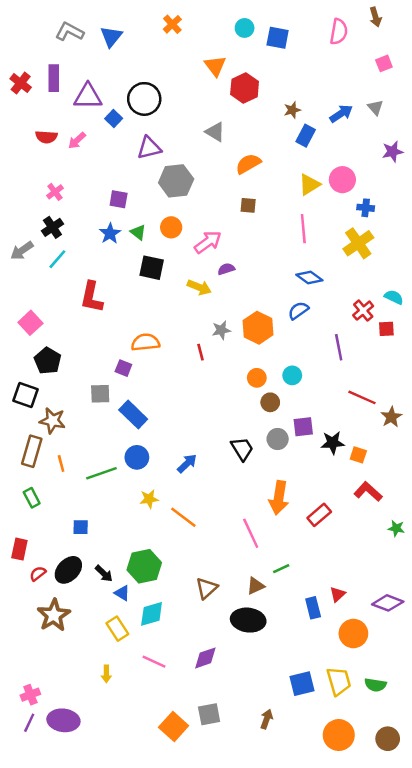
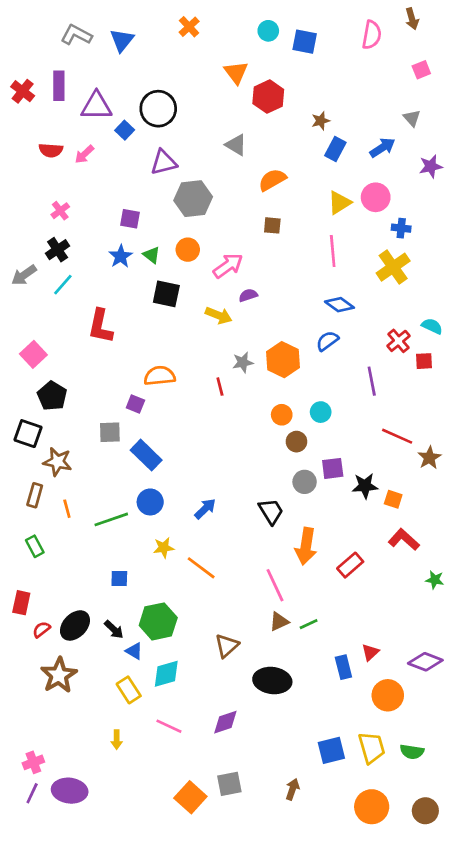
blue arrow: (341, 114) -> (382, 148), moved
black trapezoid: (242, 449) -> (271, 511), moved
brown rectangle: (32, 451) -> (35, 495), size x0.7
blue square: (81, 527) -> (119, 579), moved
brown triangle: (256, 586) -> (279, 621), moved

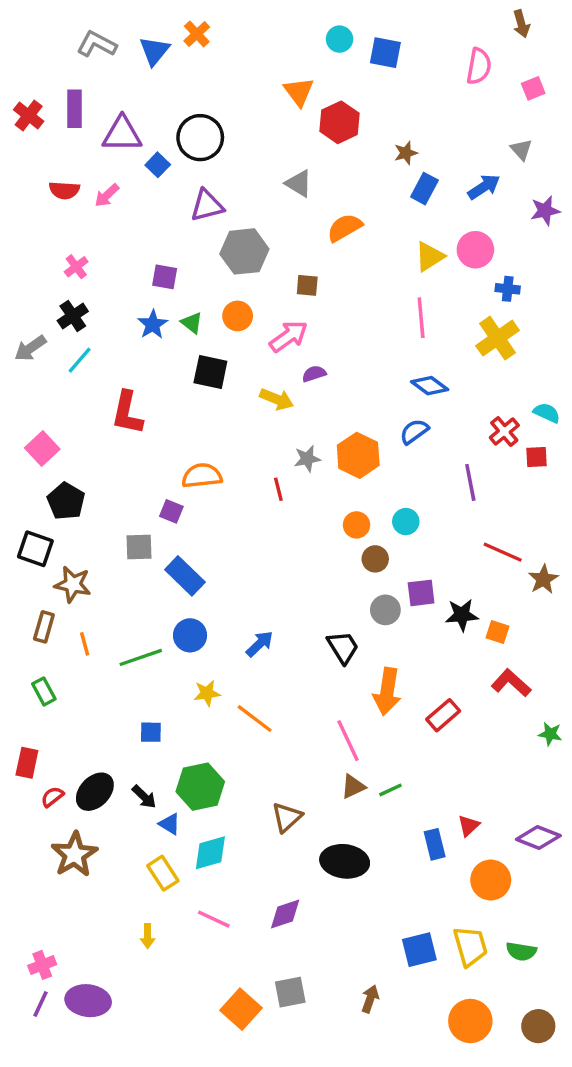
orange cross: (189, 27) -> (197, 34), moved
pink semicircle: (372, 35) -> (479, 66), moved
brown square: (272, 225) -> (307, 285), moved

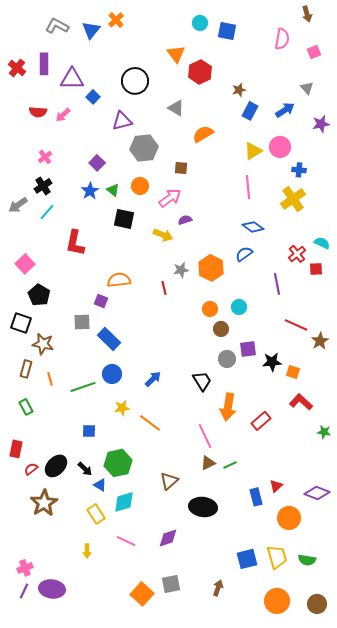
black circle: (200, 138) -> (135, 81), moved
purple square: (165, 277) -> (97, 163), turned 35

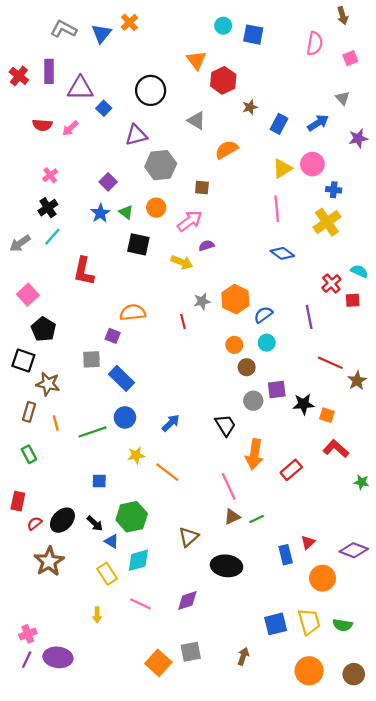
brown star: (239, 90) -> (250, 107), moved
gray arrow: (18, 205) -> (20, 243), moved
blue semicircle: (244, 254) -> (263, 315), moved

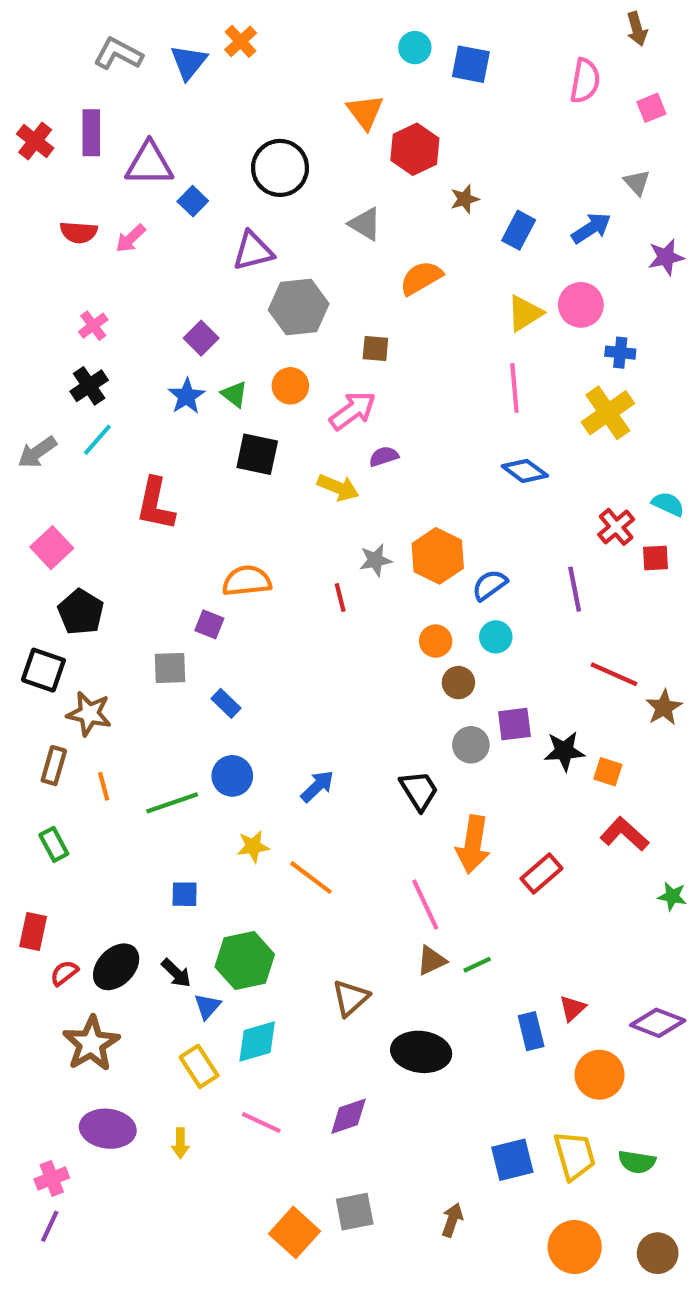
blue rectangle: (122, 378) -> (226, 703), size x0.6
blue triangle: (112, 541) -> (207, 1006), turned 40
purple ellipse: (58, 657) -> (108, 1129), moved

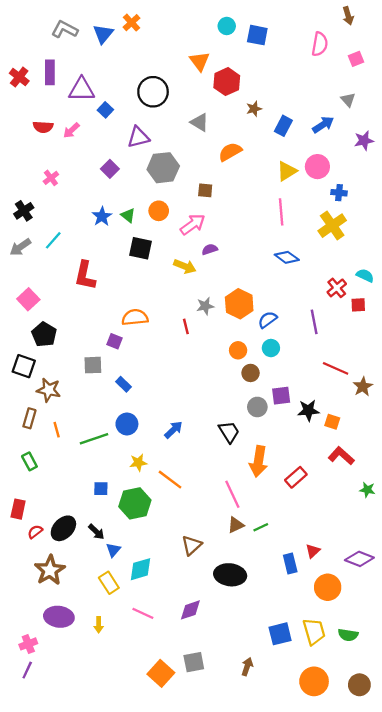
purple square: (201, 338) -> (110, 169), moved
black cross: (89, 386) -> (24, 211), moved
green hexagon: (245, 961) -> (135, 503), moved

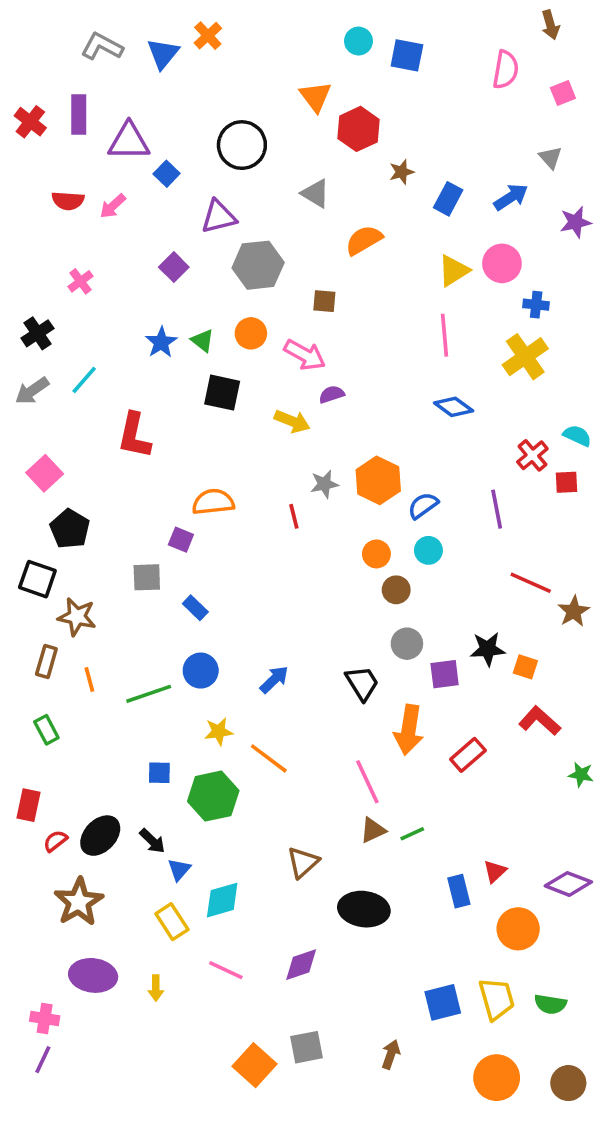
pink arrow: (193, 224) -> (305, 355), turned 65
purple square: (281, 396) -> (445, 674), moved
pink cross: (28, 644) -> (45, 1018), turned 30

